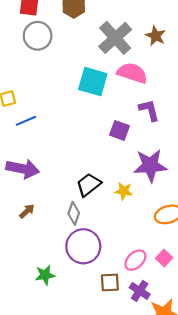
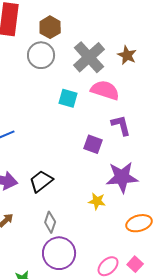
gray circle: (38, 36) -> (41, 55), moved
cyan square: (93, 82) -> (68, 98), size x0.7
black trapezoid: (89, 185) -> (41, 181), moved

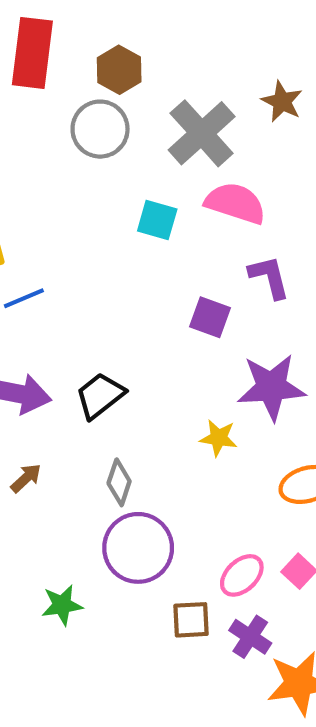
brown star: (127, 55) -> (282, 102), moved

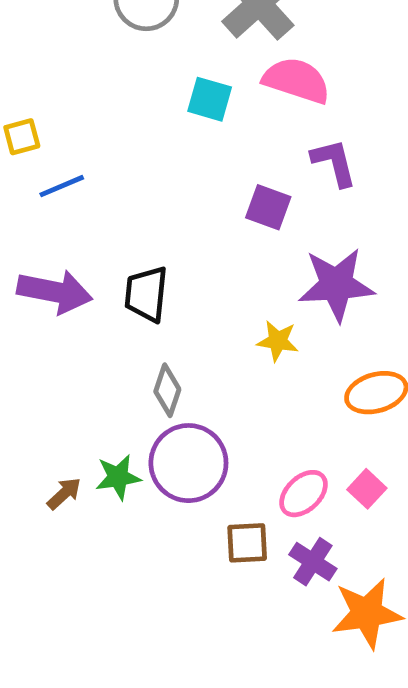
black trapezoid: (100, 396) -> (146, 294), turned -46
brown arrow: (26, 478) -> (64, 494), moved
green star: (62, 605) -> (118, 477), moved

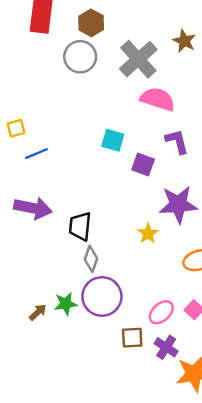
cyan square: (210, 99) -> (113, 140), moved
black trapezoid: (146, 294) -> (80, 226), moved
yellow star: (278, 341) -> (148, 234), turned 30

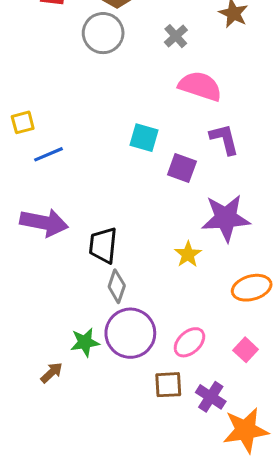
gray cross: (138, 59) -> (176, 36), size x0.5
brown arrow: (38, 312) -> (52, 373), moved
pink ellipse: (161, 312) -> (189, 342), moved

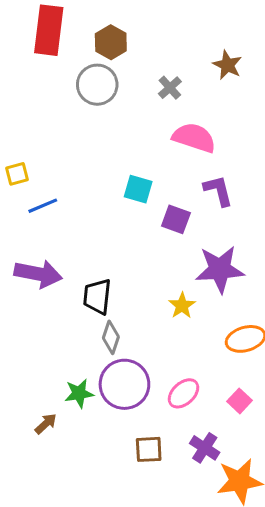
brown square: (168, 385) -> (149, 449), moved

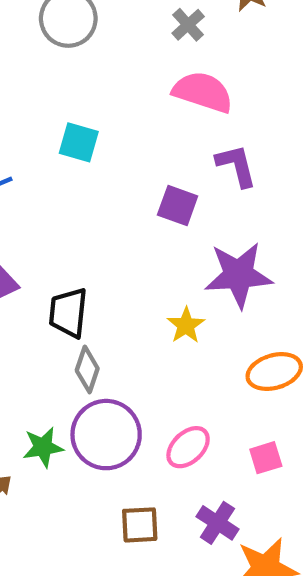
gray cross: (170, 88) -> (188, 25), moved
cyan square: (138, 189) -> (79, 142), moved
pink square: (239, 401) -> (266, 458), turned 30

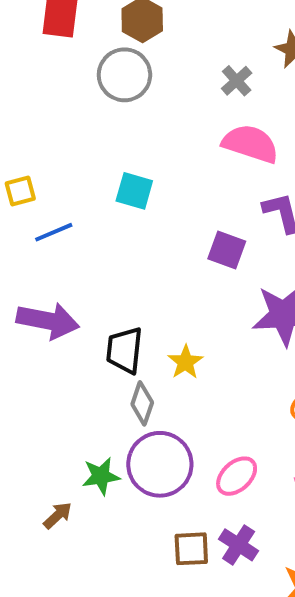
yellow star: (186, 325) -> (185, 362), moved
purple cross: (217, 523) -> (239, 545), moved

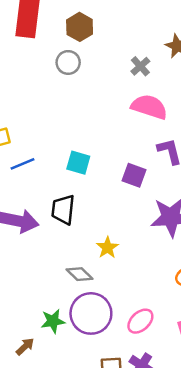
gray circle: (124, 75) -> (68, 62), size x0.7
cyan square: (134, 191) -> (78, 163), moved
black trapezoid: (124, 350) -> (63, 210), moved
gray diamond: (142, 403) -> (80, 274), turned -64

